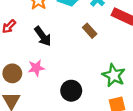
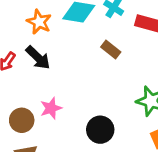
black arrow: (43, 36) -> (38, 58), moved

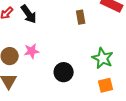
brown rectangle: (111, 49) -> (81, 17), turned 32

